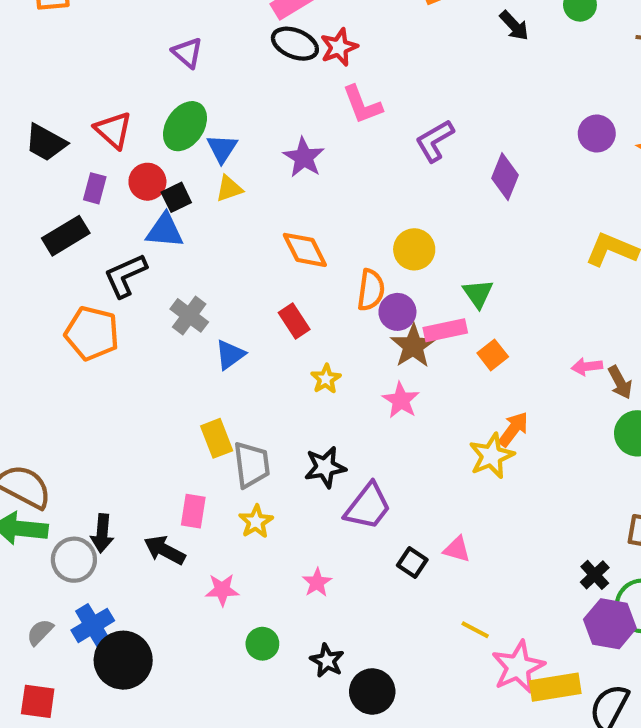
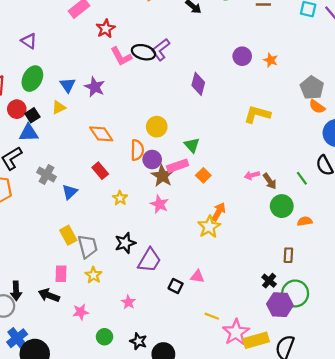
black ellipse: (295, 44) -> (143, 52), moved
purple L-shape: (435, 141) -> (161, 50), moved
blue triangle: (222, 148) -> (68, 85), moved

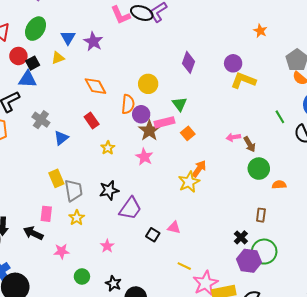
purple circle: (242, 56) -> (233, 63), moved
purple diamond: (198, 84) -> (189, 62), moved
green line: (302, 178) -> (280, 117), moved

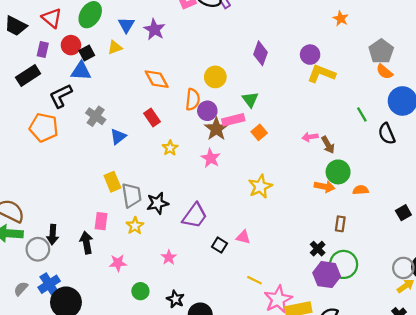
orange arrow: (199, 169) -> (325, 187), moved, turned 66
black star: (109, 190) -> (158, 203), moved
black arrow: (33, 233) -> (86, 243), turned 54

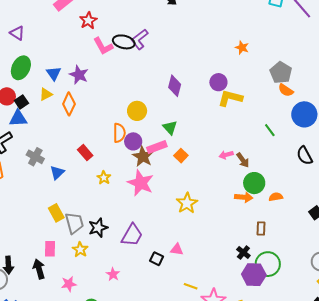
orange diamond: (157, 79) -> (69, 104), moved, turned 60
black semicircle: (387, 134) -> (305, 156), moved
pink star: (211, 158) -> (141, 183), size x1.5

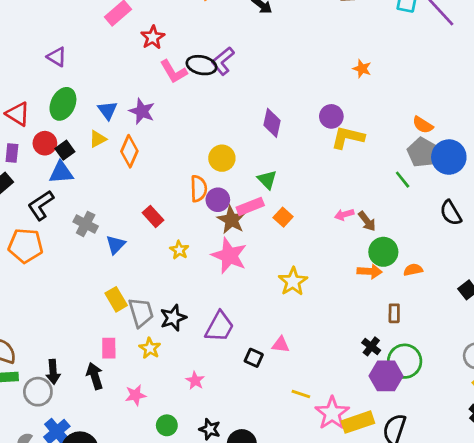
gray pentagon: (281, 73) -> (422, 152), moved

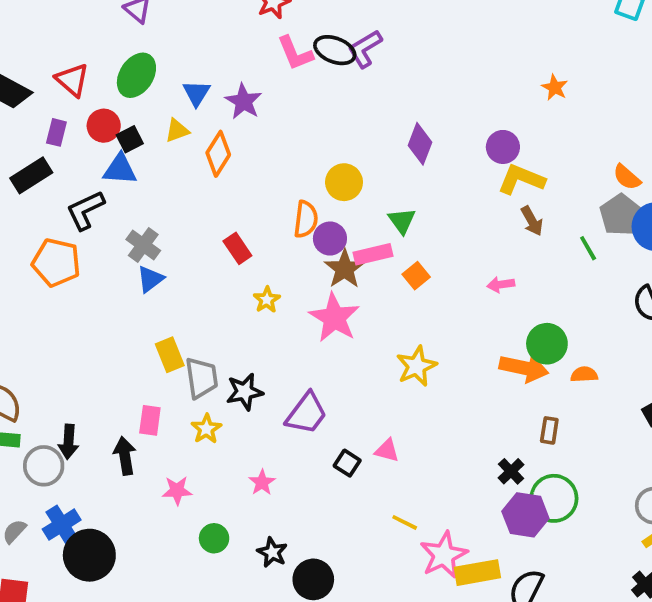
brown arrow: (367, 221) -> (532, 221), moved
blue triangle: (116, 245) -> (150, 279), moved
orange arrow: (370, 271) -> (524, 368), size x1.4

